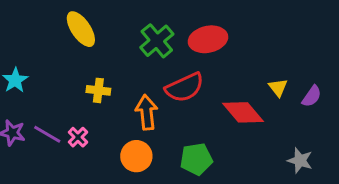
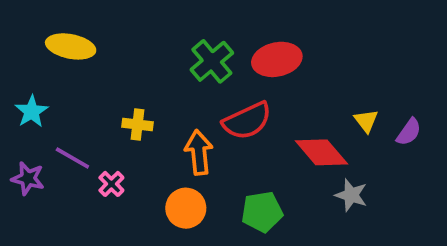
yellow ellipse: (81, 29) -> (71, 46), moved, turned -45
purple line: (47, 134) -> (72, 158), moved
gray star: (300, 161) -> (351, 195), moved

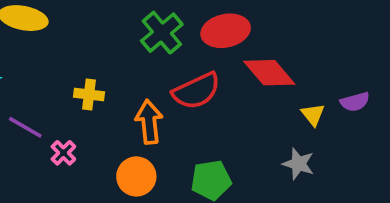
yellow triangle: (366, 121) -> (313, 115), moved
purple semicircle: (409, 132) -> (355, 102), turned 40
red diamond: (321, 152) -> (269, 73), moved

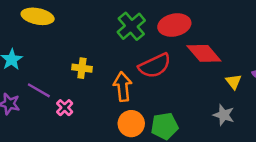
orange circle: (136, 176) -> (131, 124), moved

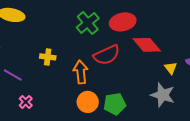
pink cross: (65, 108) -> (26, 102), moved
gray star: (224, 115) -> (163, 95), size x1.4

